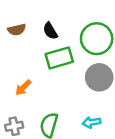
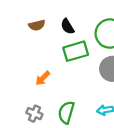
gray cross: (14, 126) -> (34, 114), turned 35

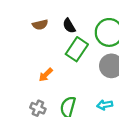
green rectangle: (76, 51) -> (77, 49), turned -40

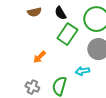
cyan arrow: (105, 105) -> (82, 71), moved

